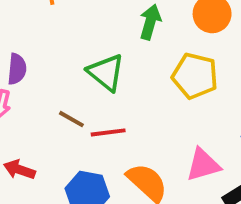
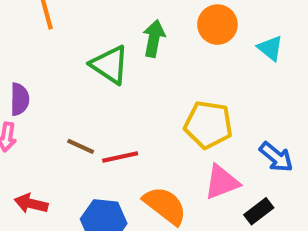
green triangle: (106, 72) -> (110, 65), moved
yellow pentagon: (195, 76) -> (208, 125), moved

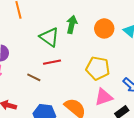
orange circle: (217, 25) -> (104, 28), moved
red line: (120, 157) -> (52, 62), moved

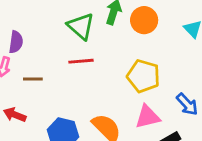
orange circle: (104, 28) -> (144, 20), moved
brown line: (34, 77) -> (33, 79), moved, turned -32

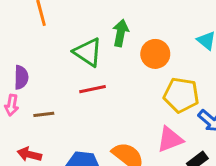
orange circle: (144, 20) -> (155, 54), moved
yellow pentagon: (143, 76) -> (181, 95), moved

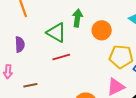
purple semicircle: (21, 77) -> (20, 44), moved
brown line: (44, 114) -> (30, 85), moved

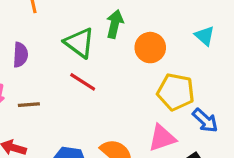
red line: (61, 57) -> (83, 82), turned 42
brown line: (30, 85) -> (29, 105), moved

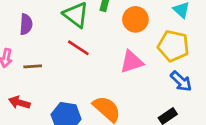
yellow pentagon: (176, 92) -> (173, 46), moved
pink triangle: (162, 138) -> (132, 62), moved

